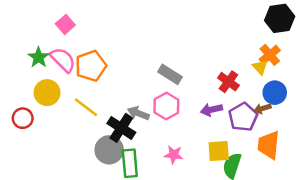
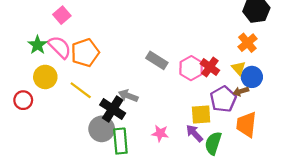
yellow triangle: (260, 67) -> (239, 68), moved
pink hexagon: (166, 106) -> (191, 68), moved
purple arrow: (211, 110) -> (194, 133), moved, turned 60
yellow square: (219, 151) -> (201, 115), moved

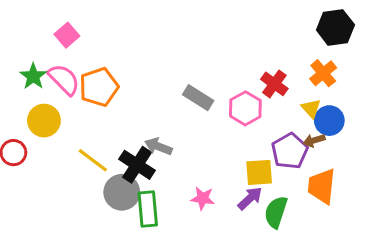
red cross: (210, 67) -> (274, 84), moved
yellow line: (81, 90) -> (93, 160), moved
purple arrow: (194, 133) -> (250, 198), turned 90

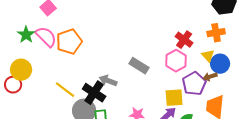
orange cross: (323, 73) -> (216, 33), turned 30
gray rectangle: (198, 98) -> (139, 66), moved
pink hexagon: (245, 108) -> (176, 61), moved
yellow circle: (44, 121) -> (21, 70), moved

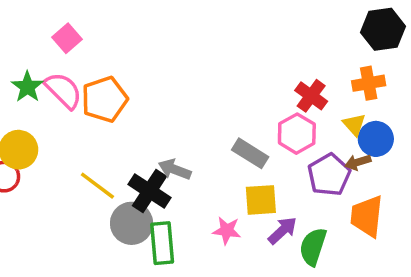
gray rectangle: (139, 66) -> (250, 153), moved
yellow square: (174, 98) -> (261, 200), moved

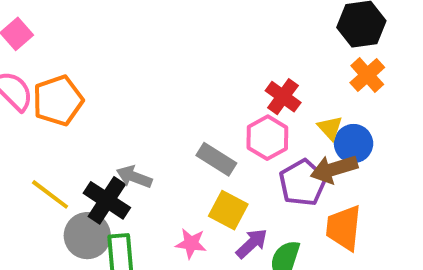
orange cross: (369, 83) -> (367, 75), moved, turned -32
brown arrow: (358, 162) -> (334, 169), size x1.6
yellow square: (261, 200) -> (228, 210), turned 32

